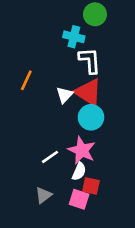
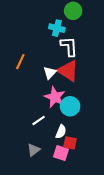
cyan circle: (91, 117) -> (70, 106), moved
pink star: (82, 150) -> (55, 97), moved

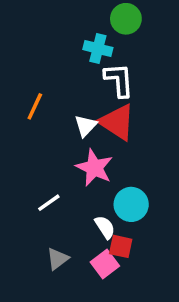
cyan circle: (70, 106) -> (131, 204), moved
white line: (39, 120) -> (49, 203), moved
white semicircle: (61, 132) -> (105, 227), turned -56
pink square: (61, 153) -> (105, 264), turned 35

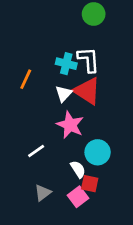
cyan cross: (98, 49) -> (66, 64), moved

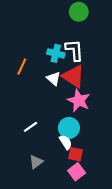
white triangle: (64, 94) -> (54, 79), turned -32
pink star: (70, 125) -> (79, 101), moved
cyan circle: (98, 152) -> (69, 128), moved
pink square: (78, 197) -> (77, 172), moved

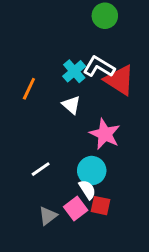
white L-shape: (74, 50) -> (99, 67), turned -55
cyan cross: (56, 53) -> (74, 71), turned 35
red triangle: (73, 76) -> (119, 80), moved
pink square: (77, 172) -> (76, 209), moved

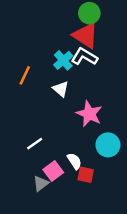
red triangle: (119, 80) -> (86, 36), moved
cyan circle: (92, 171) -> (108, 145), moved
pink square: (76, 209) -> (53, 171), moved

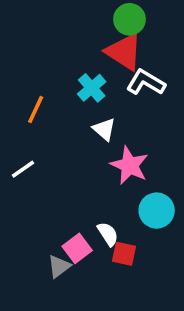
white L-shape: (84, 57) -> (146, 82), moved
white triangle: (61, 89) -> (104, 129), moved
white line: (35, 144) -> (23, 169), moved

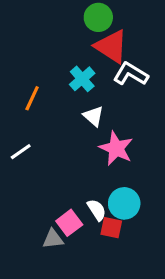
green circle: (129, 19) -> (98, 17), moved
cyan circle: (157, 211) -> (124, 203), moved
gray triangle: (59, 266) -> (53, 239), turned 30

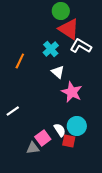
white line: (21, 152) -> (13, 111), moved

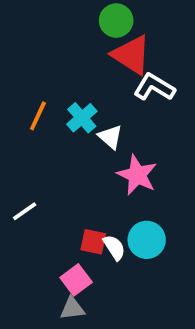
cyan cross: (51, 49) -> (82, 118), moved
pink square: (43, 138) -> (76, 280), moved
red square: (69, 141) -> (93, 242), moved
gray triangle: (33, 148) -> (72, 308), moved

